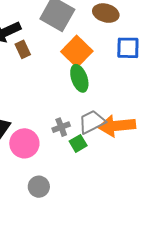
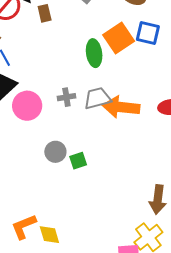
orange square: (77, 51) -> (119, 38), moved
green square: (78, 143) -> (78, 161), moved
gray circle: (39, 187) -> (55, 152), moved

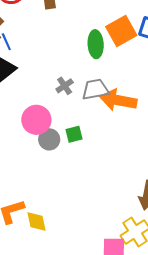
gray cross: (66, 97) -> (65, 86), turned -30
pink circle: (27, 106) -> (36, 120), moved
green square: (78, 161) -> (74, 134), moved

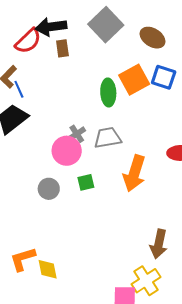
orange arrow: (118, 100) -> (134, 173), moved, turned -84
pink circle: (36, 120) -> (67, 151), moved
gray circle: (49, 139) -> (49, 189), moved

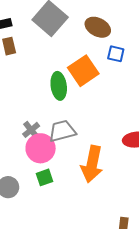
blue square: (164, 77) -> (116, 54), moved, size x0.7
pink circle: (67, 151) -> (41, 148), moved

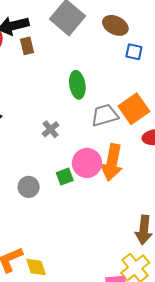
orange square: (83, 71) -> (134, 109), moved
gray trapezoid: (62, 131) -> (105, 115), moved
pink circle: (41, 148) -> (87, 163), moved

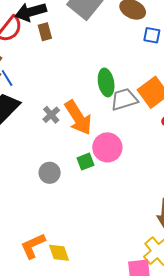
green ellipse: (77, 85) -> (106, 82), moved
gray cross: (51, 129) -> (51, 115), moved
orange arrow: (112, 162) -> (78, 118), moved, turned -42

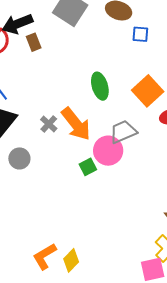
gray trapezoid: (124, 99) -> (123, 132), moved
gray circle: (50, 173) -> (19, 158), moved
yellow diamond: (59, 253) -> (71, 260), turned 70

